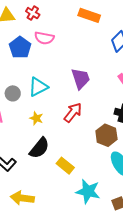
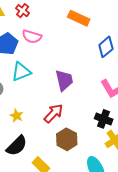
cyan triangle: (38, 87) -> (21, 72), moved
brown hexagon: (106, 135) -> (67, 139), moved

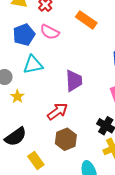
orange rectangle: (79, 18) -> (86, 20), moved
yellow star: (16, 116) -> (17, 96), moved

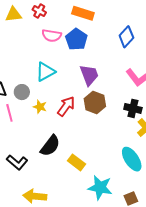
blue pentagon: (24, 35) -> (76, 39), moved
red arrow: (57, 111) -> (66, 106), moved
brown hexagon: (66, 139) -> (95, 102), moved

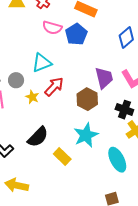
purple trapezoid: (89, 75) -> (104, 78), moved
red arrow: (66, 106) -> (54, 87), moved
cyan star: (100, 187) -> (86, 135), moved, turned 30

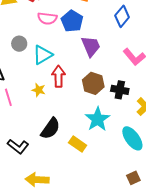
purple trapezoid: (104, 78) -> (91, 46), moved
gray circle: (16, 80) -> (19, 44), moved
red arrow: (54, 87) -> (58, 76), turned -35
black cross: (124, 110) -> (120, 90), moved

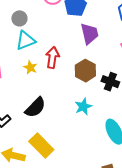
cyan triangle: (43, 55) -> (25, 40), moved
cyan star: (98, 119) -> (83, 107), size x0.7
yellow rectangle: (78, 144) -> (41, 145), moved, size x1.4

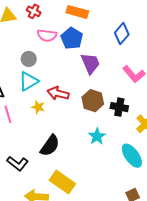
gray circle: (19, 18) -> (29, 59), moved
red arrow: (52, 58) -> (58, 93), turned -75

